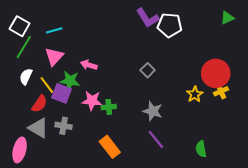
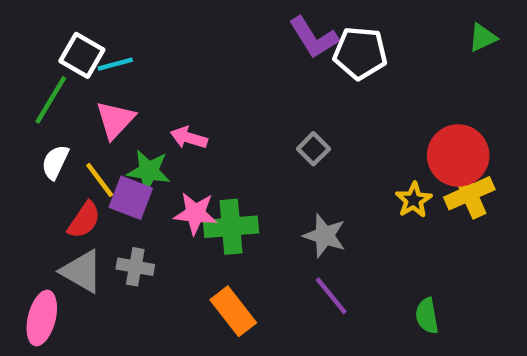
white square: (20, 26) -> (82, 55), moved
yellow cross: (221, 91) -> (469, 193), size x1.5
green cross: (109, 107) -> (231, 227), size x1.6

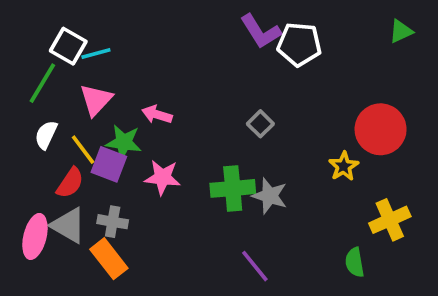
yellow cross: (469, 193) -> (390, 220), moved
green cross: (231, 227) -> (233, 188), moved
purple line: (331, 296) -> (255, 266), moved
orange rectangle: (233, 311) -> (109, 259), moved
pink ellipse: (42, 318) -> (35, 236), moved

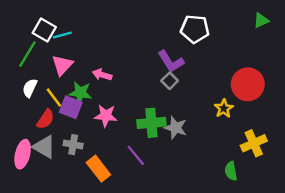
purple L-shape: (260, 31) -> (171, 61), moved
orange rectangle: (109, 259) -> (98, 169), moved
purple line: (255, 266) -> (136, 155), moved

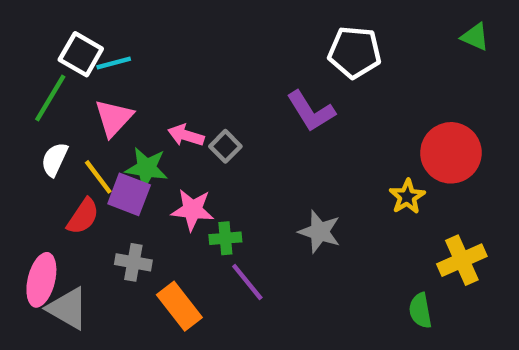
green triangle: (261, 20) -> (475, 37), turned 49
gray square: (170, 81) -> (225, 146), moved
green cross: (151, 123) -> (225, 238), moved, size x0.6
gray triangle: (44, 147) -> (68, 308), moved

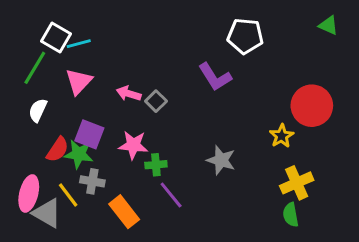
green star: (147, 168) -> (79, 154), moved
yellow line: (98, 177) -> (68, 195), moved
yellow cross: (462, 260) -> (297, 183), moved

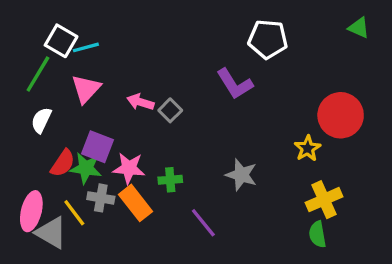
pink star: (133, 145) -> (129, 168), moved
purple line: (171, 195) -> (203, 223), moved
orange rectangle: (124, 212) -> (136, 203), moved

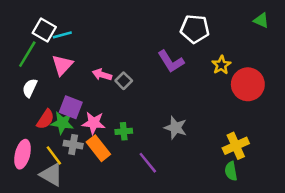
yellow star: (307, 148) -> (221, 65), moved
gray triangle: (51, 233) -> (51, 175), moved

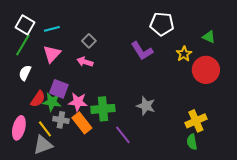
green triangle: (261, 20) -> (209, 37), moved
white square: (44, 30) -> (25, 25), moved
gray square: (124, 81) -> (89, 41), moved
green cross: (124, 131) -> (103, 109), size x1.6
gray triangle: (51, 175) -> (43, 145), turned -50

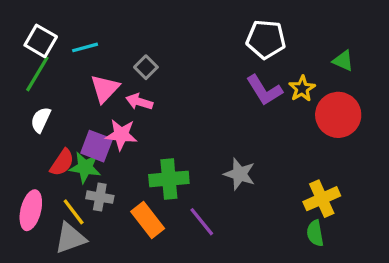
purple L-shape: (142, 51) -> (264, 90), moved
pink triangle: (52, 54) -> (105, 89), moved
pink star: (78, 102) -> (121, 135), moved
orange rectangle: (82, 123) -> (148, 220), moved

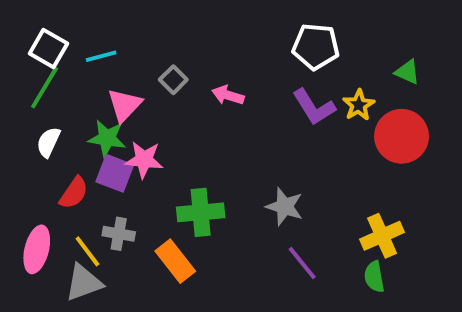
pink arrow: (139, 102) -> (228, 95), moved
green star: (85, 167) -> (107, 138), moved
purple line: (202, 222) -> (302, 263), moved

